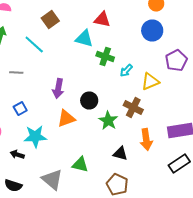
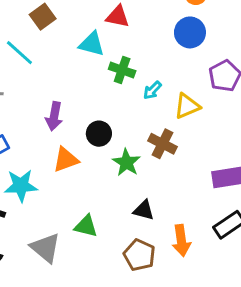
orange arrow: (146, 140) -> (181, 241), moved

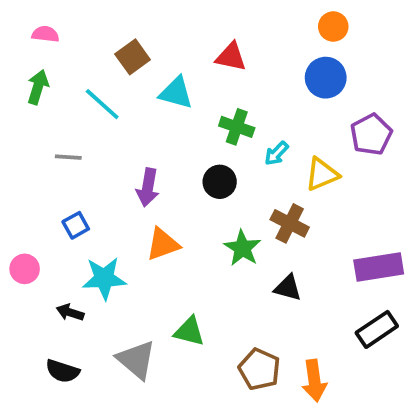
cyan triangle: (92, 44) -> (176, 93), moved
black circle: (99, 134) -> (220, 182), moved
black triangle: (144, 210) -> (288, 288), moved
orange arrow: (181, 241) -> (314, 381), moved

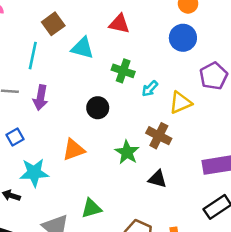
cyan line: (102, 104) -> (33, 56), turned 60
black circle: (220, 182) -> (98, 108), moved
purple arrow: (148, 187) -> (40, 98), moved
green triangle: (189, 331) -> (91, 208), turned -30

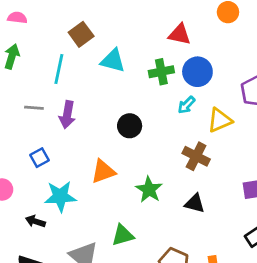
red triangle: (119, 24) -> (179, 34), moved
blue circle: (183, 38) -> (197, 72), moved
green cross: (123, 71) -> (161, 72), moved, turned -30
green star: (127, 152) -> (149, 190), moved

